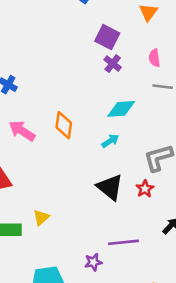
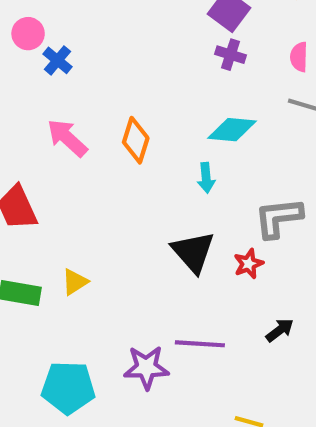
purple cross: (113, 64) -> (230, 55), turned -30
cyan arrow: (110, 141) -> (206, 178), turned 108
purple star: (93, 262) -> (146, 367), size x1.5

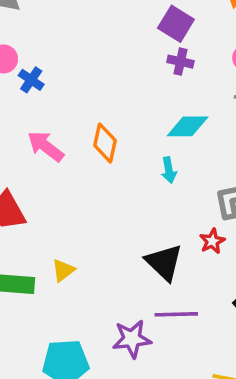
black triangle: (193, 252) -> (164, 262), moved

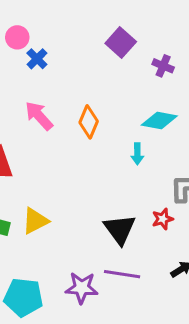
purple square: (176, 24) -> (121, 42), moved
yellow triangle: (63, 270) -> (35, 221), size x1.4

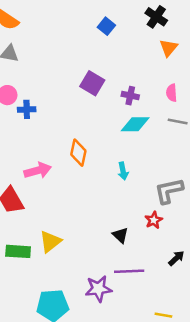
blue cross: (37, 59) -> (27, 109), turned -36
pink arrow: (39, 116) -> (38, 170), moved, turned 128
cyan diamond: (159, 120) -> (135, 124), moved
black triangle: (120, 229) -> (120, 235), size x0.6

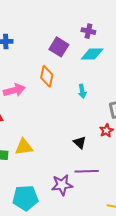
purple square: (92, 83) -> (59, 47), moved
yellow triangle: (50, 241) -> (24, 147), turned 30

